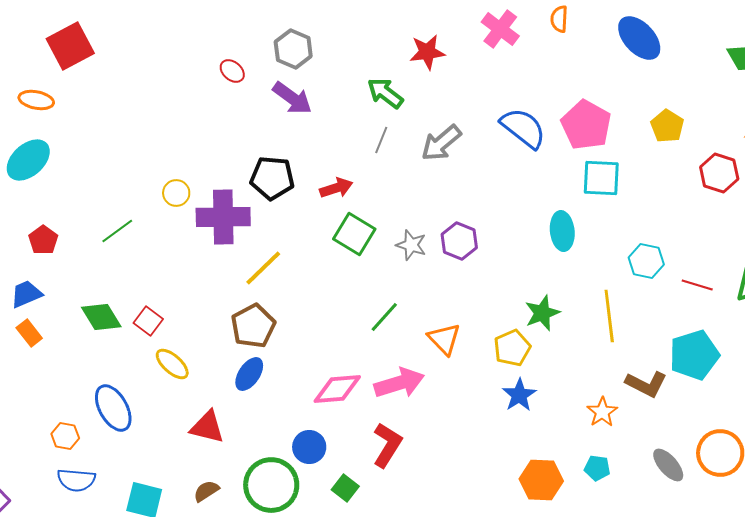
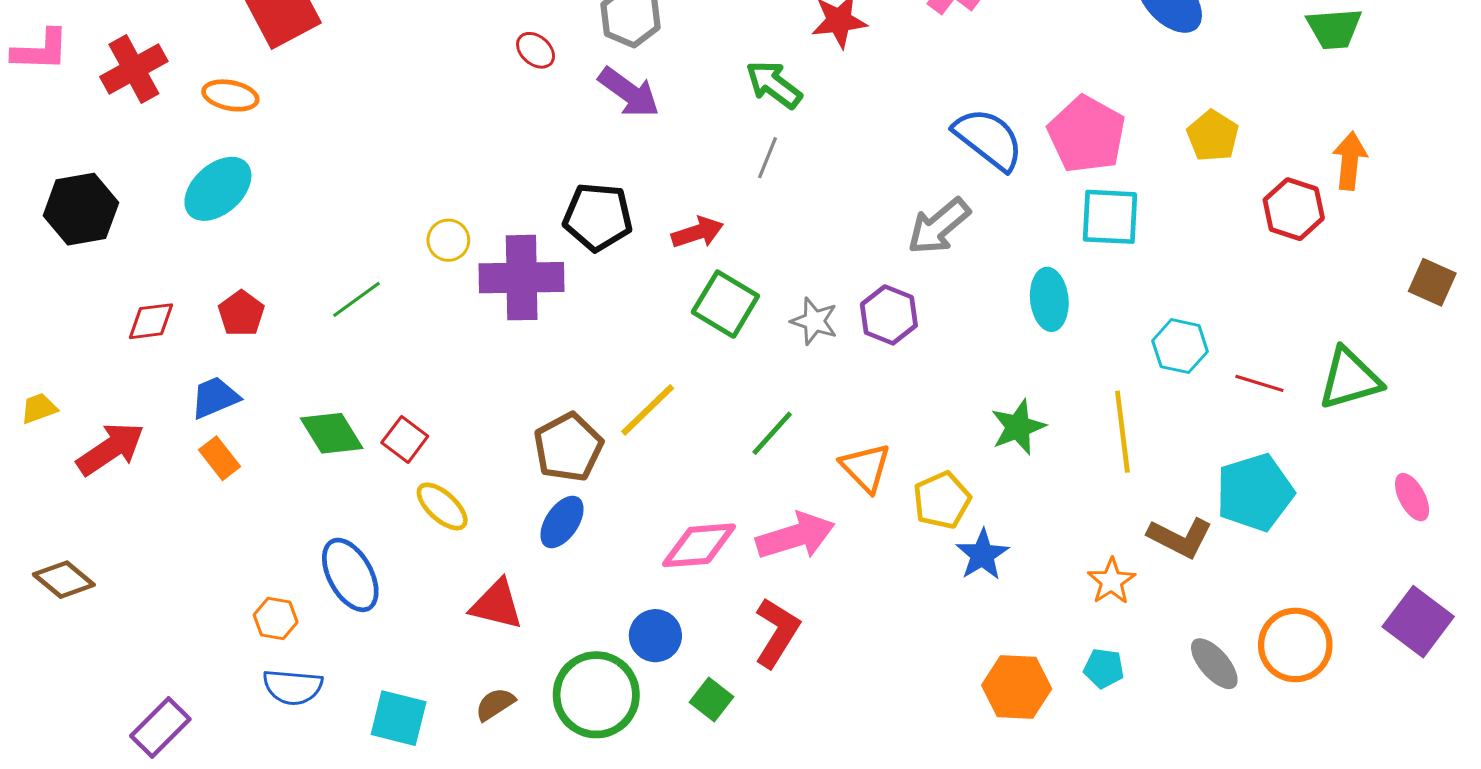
gray arrow: (441, 143) -> (939, 226), moved
yellow line: (263, 268) -> (648, 410), moved
yellow pentagon: (512, 348) -> (942, 500), moved

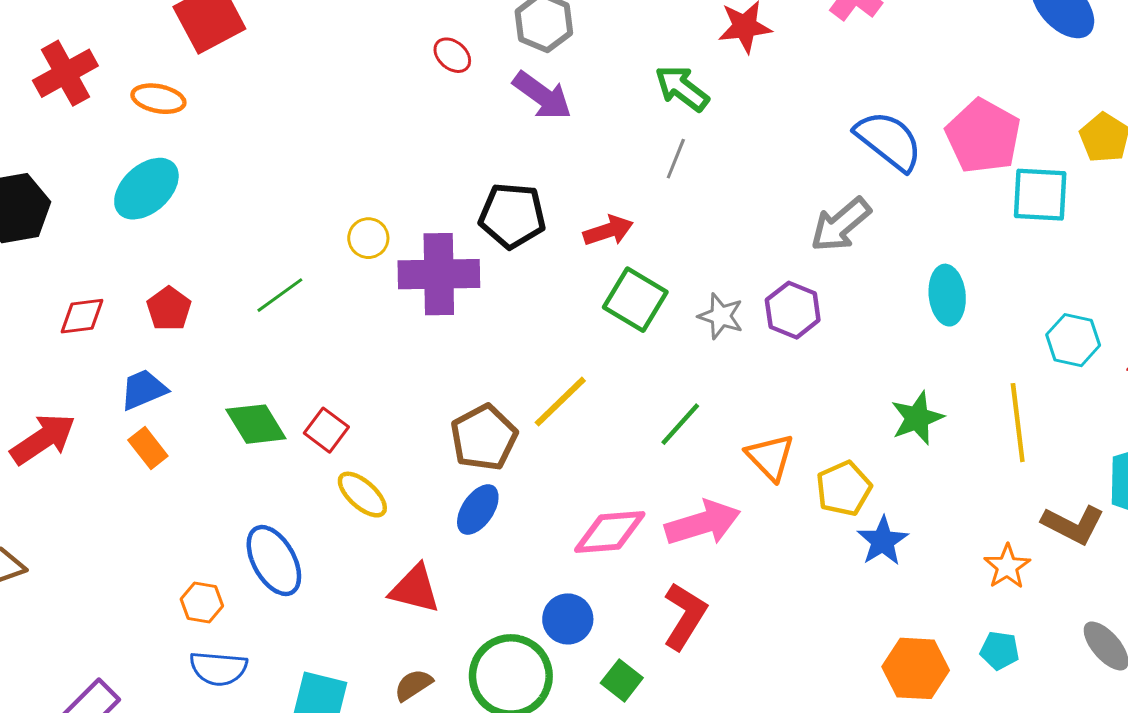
cyan square: (1110, 217) -> (1040, 195), moved

